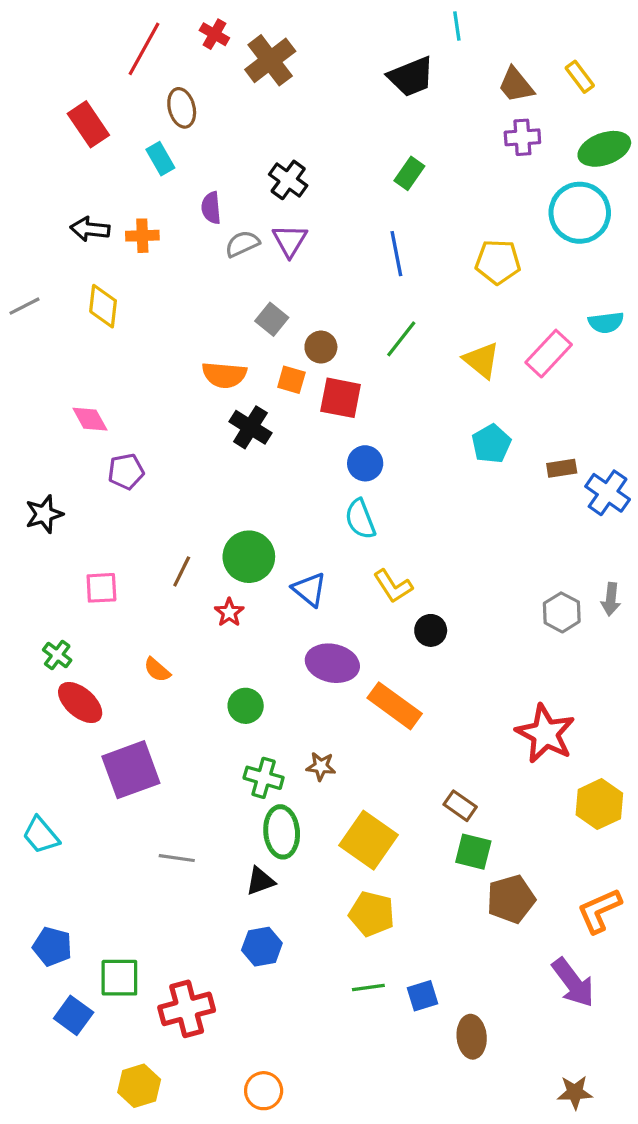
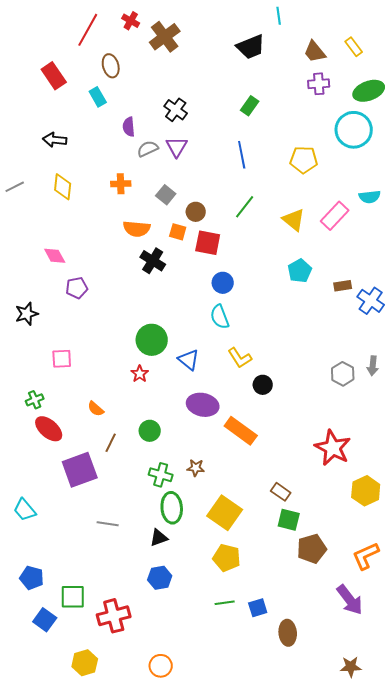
orange cross: (142, 236) -> (121, 184), moved
brown line: (182, 571) -> (111, 443), moved
green cross: (57, 655) -> (35, 400), turned 30

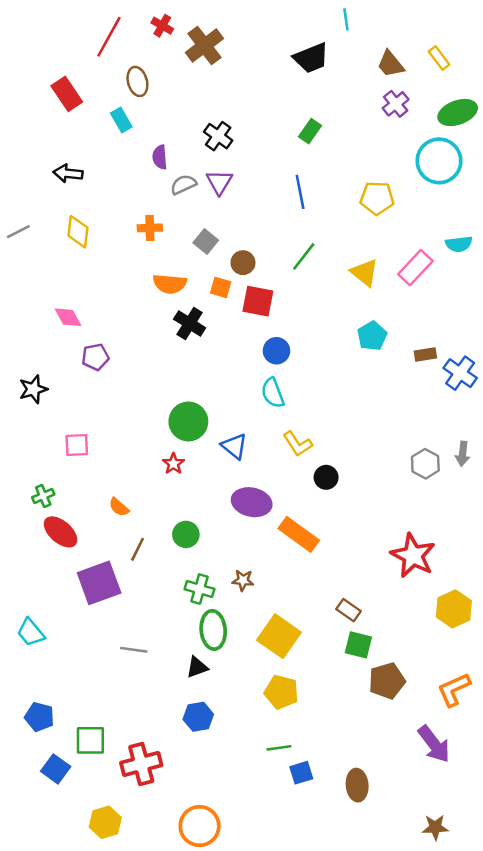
purple cross: (319, 84) -> (396, 104), turned -35
blue square: (258, 608) -> (301, 773), moved
orange circle: (161, 666) -> (200, 826), size x1.4

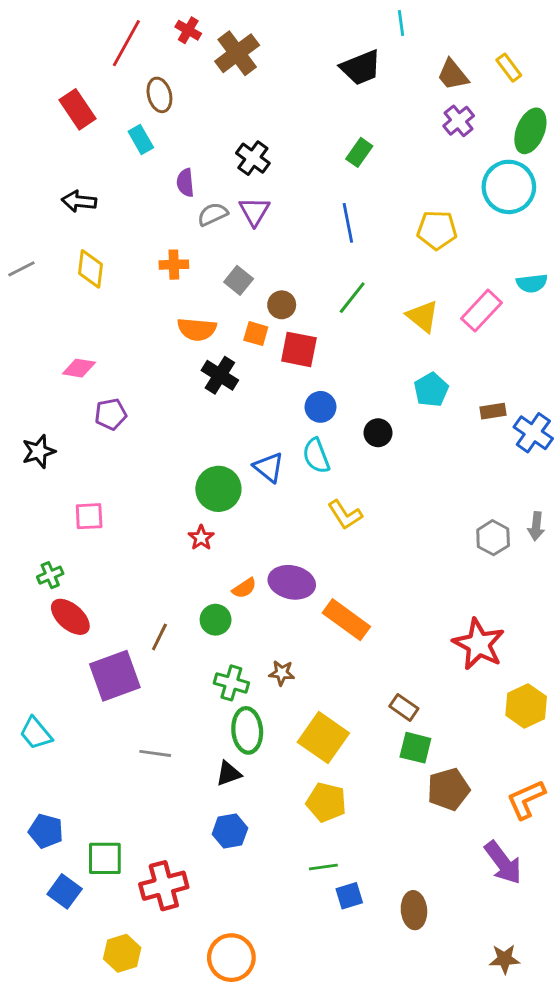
green ellipse: (458, 113) -> (530, 131), turned -48
pink diamond: (68, 317) -> (79, 368), turned -52
blue triangle: (234, 446) -> (269, 467), moved
black circle: (326, 477) -> (378, 433), moved
orange semicircle: (119, 507) -> (244, 588), moved, turned -75

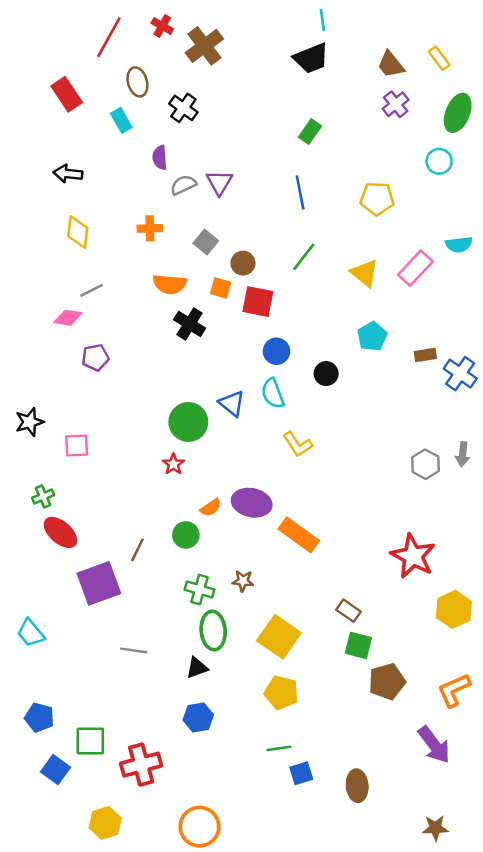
cyan line: (401, 23) -> (322, 20), moved
black cross: (253, 158) -> (183, 108), moved
cyan circle: (509, 187) -> (439, 161), size x0.6
gray line: (21, 269) -> (92, 290), moved
black star: (39, 451) -> (29, 422), moved

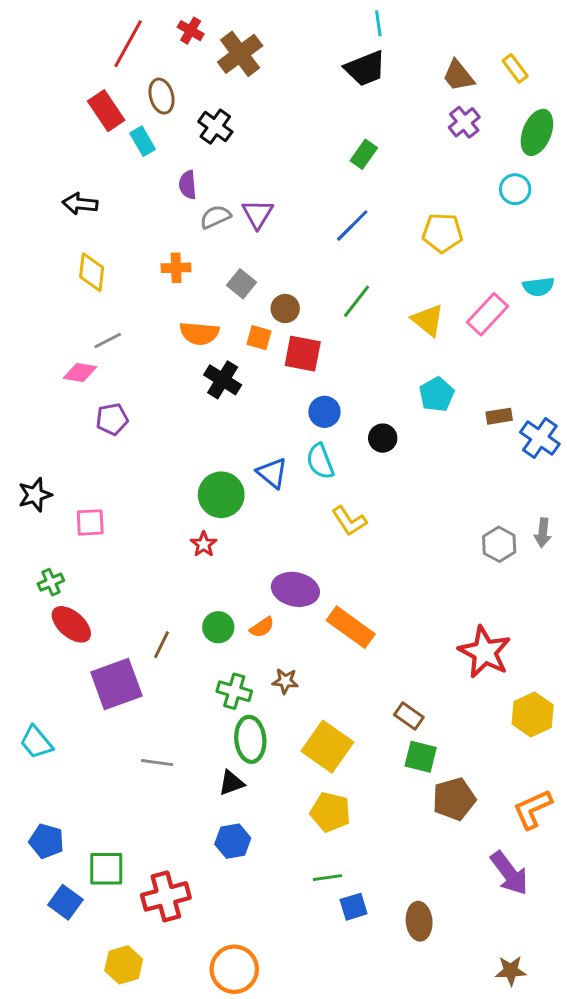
red rectangle: (67, 94) -> (106, 111), moved
blue line: (300, 192) -> (352, 226), turned 56
orange semicircle: (211, 508) -> (262, 627), moved

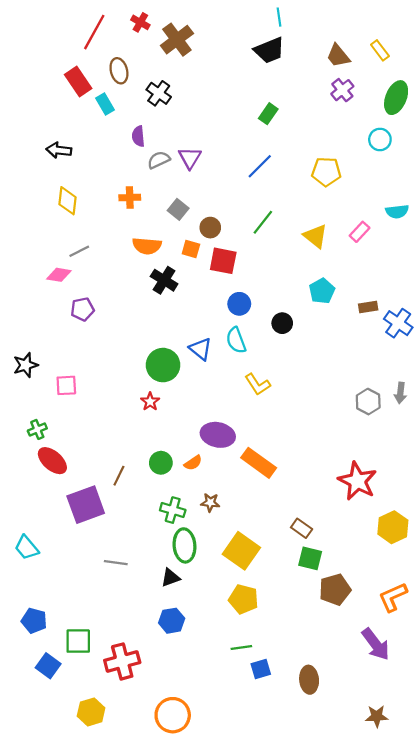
pink rectangle: (487, 314) -> (360, 232), size x0.7

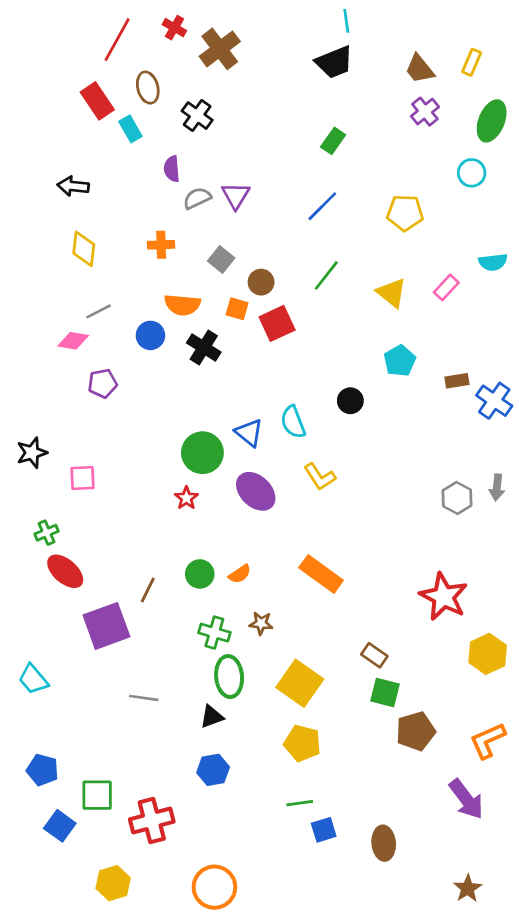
yellow rectangle: (380, 50) -> (472, 62), turned 60
red square: (223, 261) -> (277, 323), turned -36
blue circle: (239, 304) -> (150, 335), moved
purple ellipse: (218, 435) -> (256, 491), moved, turned 32
brown star: (377, 716) -> (468, 888), turned -30

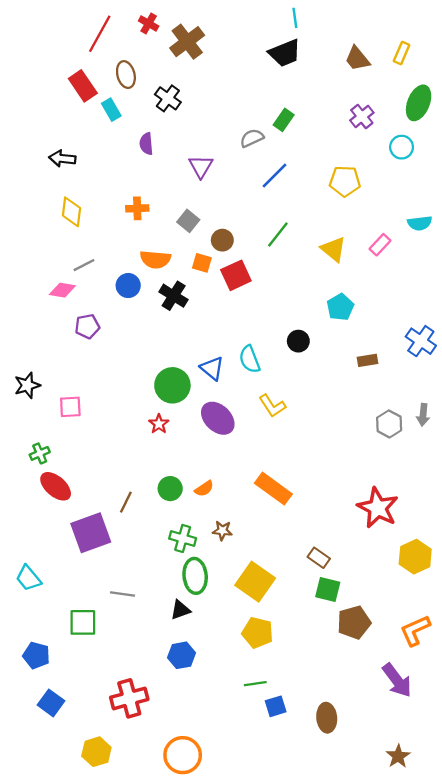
purple cross: (425, 112) -> (362, 117), moved
gray semicircle: (197, 198) -> (252, 138), moved
brown rectangle: (457, 381) -> (368, 360), moved
green square: (97, 795) -> (83, 622), moved

